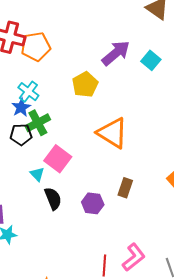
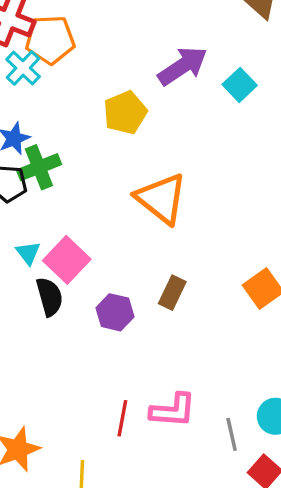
cyan cross: (28, 92) -> (23, 68), moved
pink square: (58, 159) -> (67, 260), moved
pink L-shape: (134, 257) -> (173, 410), turned 36

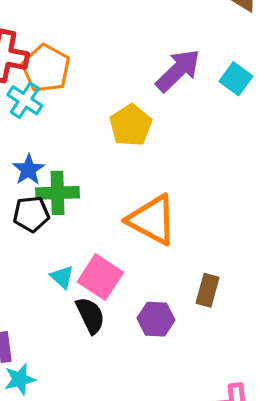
orange pentagon: (50, 40) -> (46, 68), turned -30
green cross: (39, 167) -> (58, 193), turned 30
orange triangle: (161, 199) -> (152, 220), moved

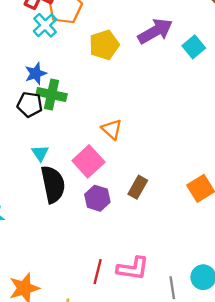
yellow pentagon: (131, 125) -> (104, 45), moved
orange triangle: (152, 220) -> (112, 129), size x0.6
pink square: (100, 277) -> (88, 161), moved
black semicircle: (90, 315) -> (53, 184), size x1.4

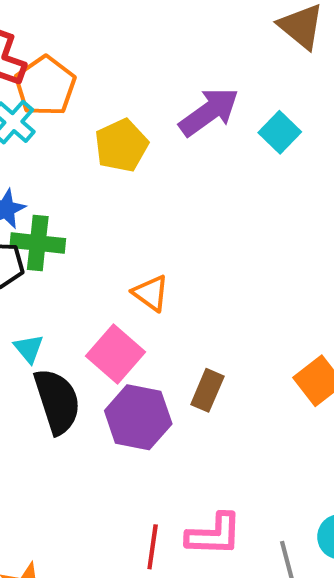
purple hexagon: (97, 198) -> (138, 417), size x1.4

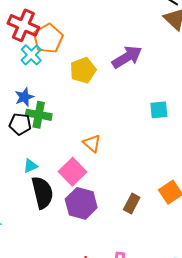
cyan square: (280, 132) -> (159, 110), moved, turned 36
cyan triangle: (29, 349) -> (30, 166), turned 42
brown rectangle: (207, 390) -> (132, 204), moved

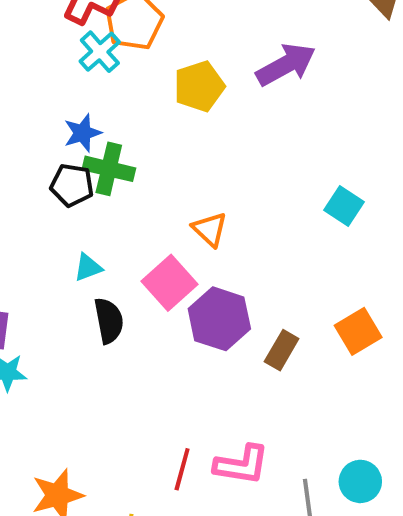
cyan square: (159, 110) -> (344, 206), moved, turned 36
black semicircle: (42, 193) -> (109, 321), size x0.7
purple hexagon: (81, 203) -> (219, 319), moved

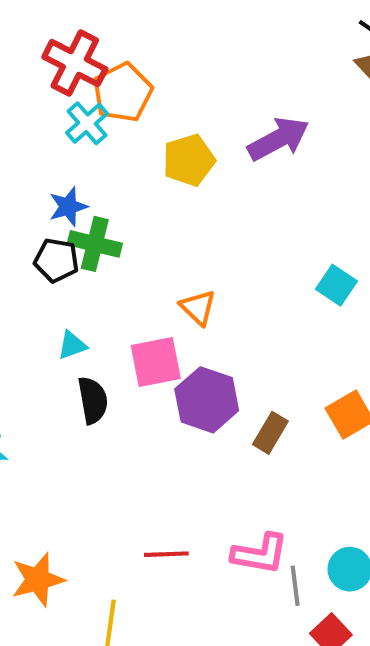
pink square: (169, 283) -> (156, 362), turned 30
pink L-shape: (242, 465) -> (260, 554), moved
red line: (182, 469) -> (166, 554), turned 72

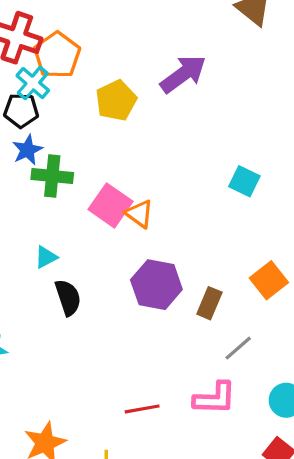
black pentagon: (56, 260) -> (21, 110), moved
pink square: (156, 362) -> (111, 205), moved, turned -36
gray line: (295, 586) -> (238, 348), moved, turned 64

